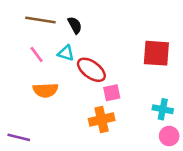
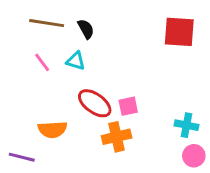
red square: (156, 53) -> (179, 32), moved
red ellipse: (91, 70) -> (95, 103), moved
orange semicircle: (46, 90) -> (52, 130), moved

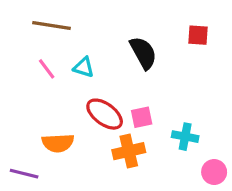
black semicircle: (86, 29) -> (143, 53), moved, size x1.5
red square: (179, 32) -> (198, 35), size x0.6
cyan cross: (187, 125) -> (185, 137), moved

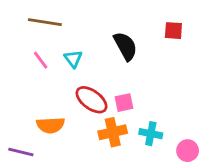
cyan triangle: (84, 67) -> (73, 59), turned 36
cyan cross: (185, 137) -> (151, 134), moved

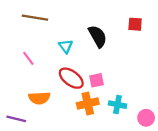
cyan triangle: (73, 59) -> (66, 46), moved
pink line: (41, 60) -> (28, 58), moved

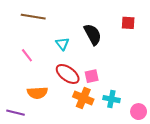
orange cross: (88, 103) -> (83, 98), turned 36

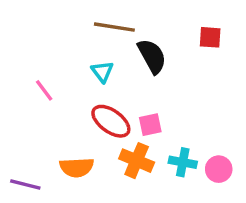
brown line: (33, 17) -> (114, 27), moved
orange semicircle: (37, 93) -> (77, 167), moved
pink circle: (139, 112) -> (219, 169), moved

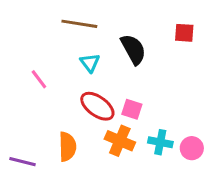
brown line: (114, 27) -> (79, 24), moved
pink square: (150, 125) -> (132, 109), turned 30
orange semicircle: (77, 167) -> (67, 147), turned -88

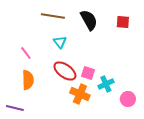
black semicircle: (133, 49) -> (89, 20), moved
cyan cross: (160, 142) -> (106, 84), moved, turned -35
orange semicircle: (67, 147) -> (28, 80), moved

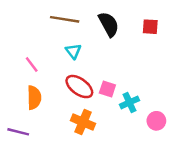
orange cross: (80, 94) -> (83, 122), moved

